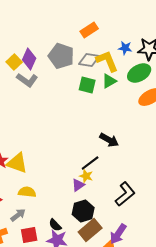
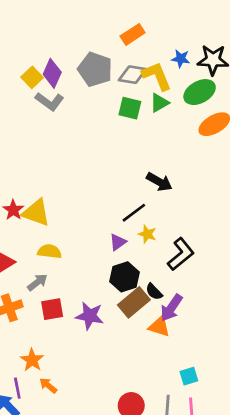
yellow star: (86, 176) -> (147, 234), moved
black semicircle: (55, 225) -> (154, 292), moved

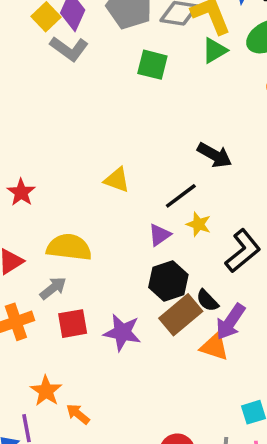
green square: (130, 108) -> (152, 65), moved
yellow triangle: (36, 213) -> (117, 180), moved, size x0.7
yellow semicircle: (49, 251) -> (69, 247), size x1.4
orange arrow: (48, 385) -> (78, 414), moved

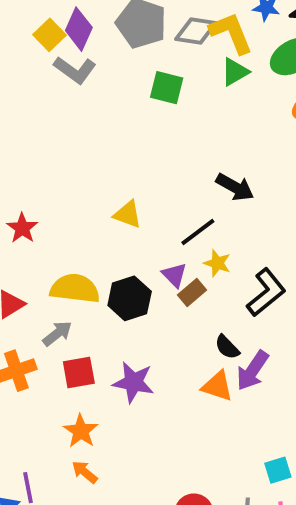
purple triangle: (160, 235) -> (174, 275), turned -40
black hexagon: (168, 281) -> (130, 298), moved
brown rectangle: (181, 315) -> (192, 292), moved, size x0.6
orange triangle: (214, 347) -> (217, 386), moved
orange star: (46, 391) -> (81, 431), moved

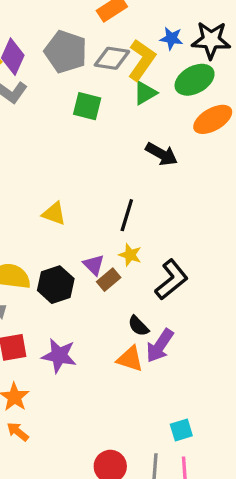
yellow L-shape: (231, 33) -> (142, 60), turned 57
black arrow: (235, 187) -> (161, 154), moved
black line: (198, 232) -> (127, 215), moved, turned -36

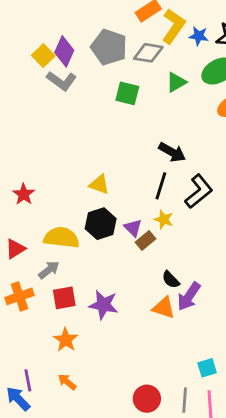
yellow L-shape: (142, 60) -> (173, 26), moved
black arrow: (161, 154) -> (172, 152), moved
black L-shape: (171, 280) -> (199, 191), moved
black hexagon: (56, 285) -> (101, 224), moved
orange arrow: (18, 432) -> (67, 382), moved

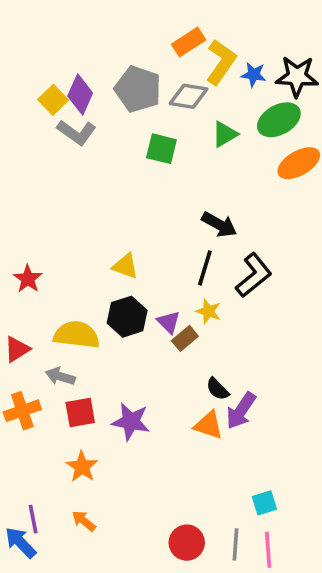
gray arrow: (49, 270) -> (60, 376), turned -125

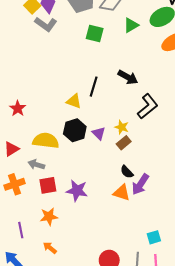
black line: (205, 268) -> (94, 87), moved
brown rectangle: (185, 338) -> (124, 143), moved
orange star: (82, 467) -> (49, 217), turned 30
purple line: (33, 519) -> (21, 230), moved

